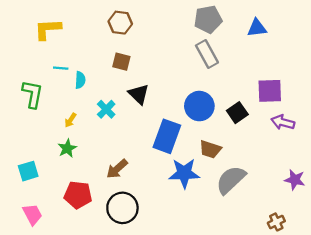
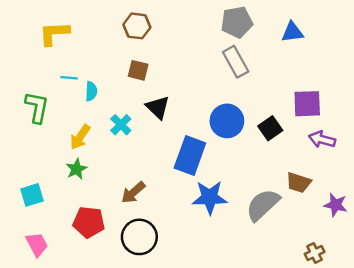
yellow arrow: (70, 120) -> (80, 137), size x1.5
brown trapezoid: (210, 149) -> (299, 183), moved

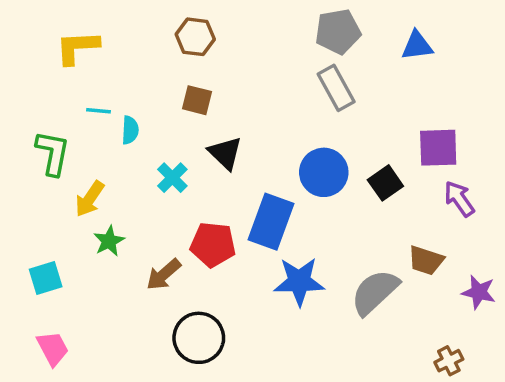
yellow arrow: (80, 137) -> (90, 199), moved
purple arrow: (322, 139) -> (459, 199), turned 40
brown arrow: (133, 193) -> (164, 274), moved
red pentagon: (89, 222) -> (213, 245), moved

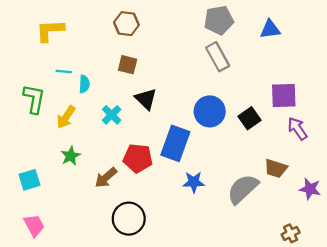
yellow arrow: (90, 199) -> (66, 117), moved
blue star: (299, 282) -> (194, 182), size x0.7

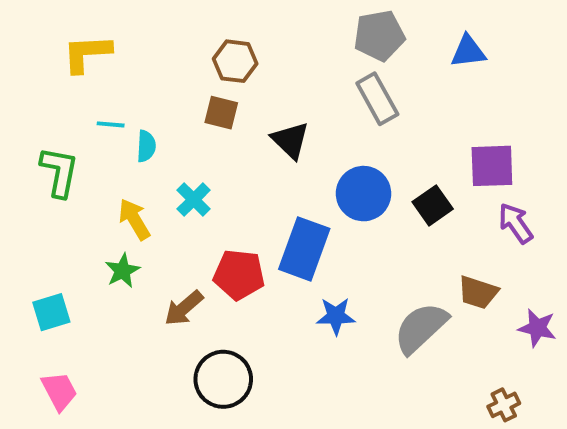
brown hexagon: (126, 24) -> (235, 61), moved
black triangle: (146, 99) -> (290, 140), moved
yellow arrow: (66, 117) -> (134, 219), moved, turned 115

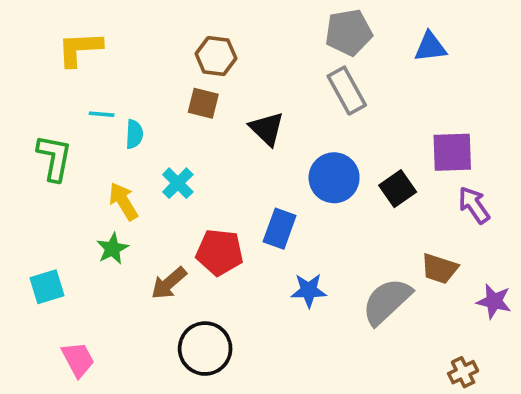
blue rectangle: (304, 249) -> (280, 229), size x0.7
pink trapezoid: (59, 391) -> (78, 359), moved

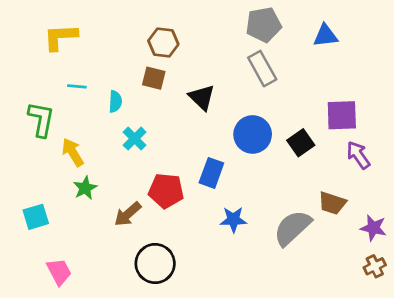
cyan semicircle: (134, 134) -> (115, 102), moved
yellow arrow: (123, 201) -> (73, 152), moved
brown cross: (463, 372) -> (375, 266), moved

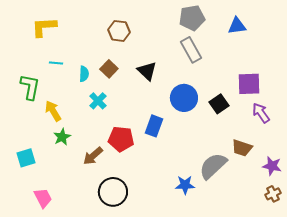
brown square: (154, 78) -> (109, 69), moved, turned 30
blue star: (233, 220) -> (185, 185), moved

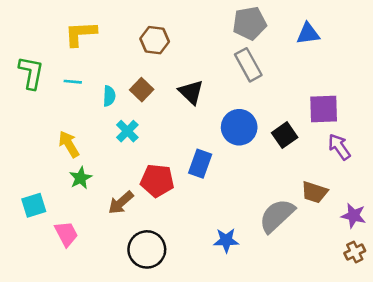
yellow L-shape: (44, 27) -> (81, 34), moved
green L-shape: (30, 87) -> (31, 73), moved
blue star: (185, 185) -> (226, 240), moved
pink trapezoid: (43, 198) -> (66, 234), moved

